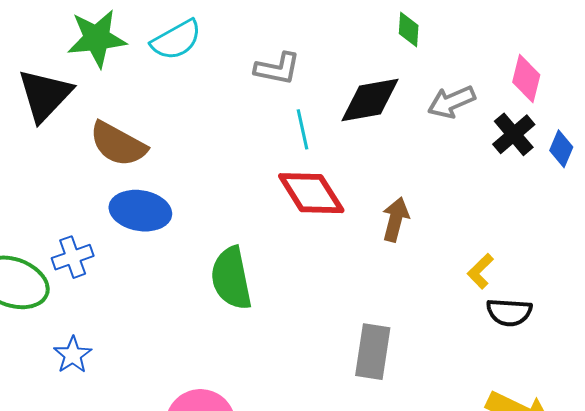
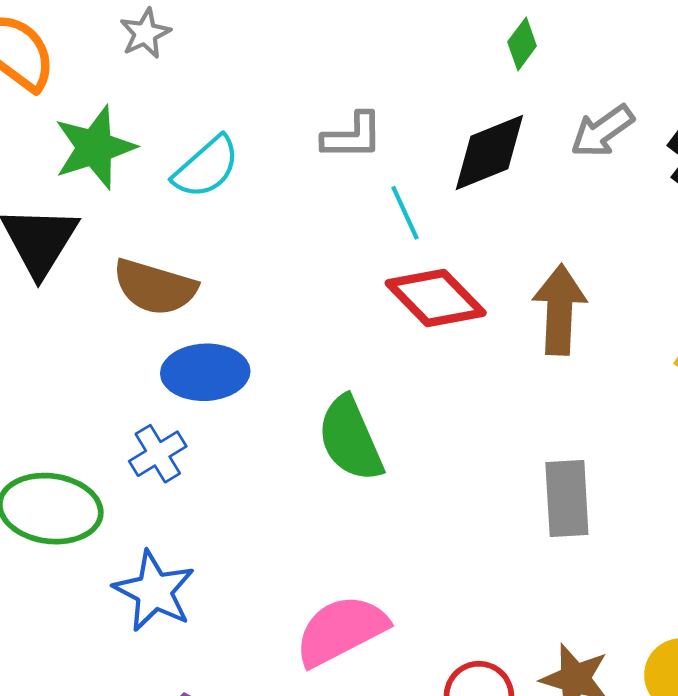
green diamond: (409, 30) -> (522, 44), turned 45
cyan semicircle: (176, 40) -> (206, 167), moved
brown arrow: (395, 219) -> (559, 310), size x1.4
blue cross: (73, 257) -> (158, 454), moved
blue star: (73, 355) -> (154, 591), size x1.5

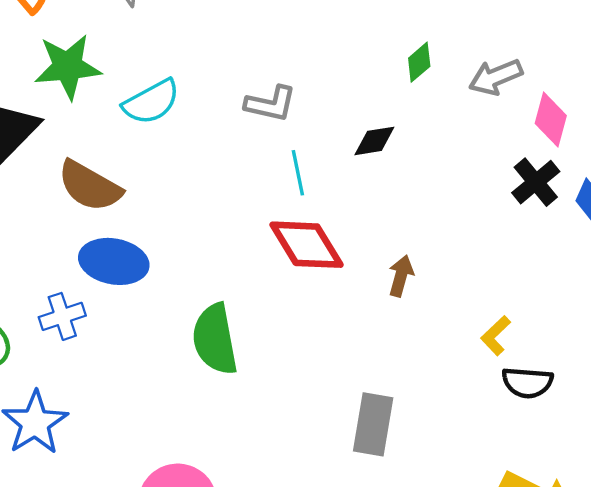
gray arrow: (602, 131) -> (496, 77), moved
black diamond: (489, 152) -> (374, 141), size x0.6
brown arrow: (559, 310) -> (401, 276), size x0.6

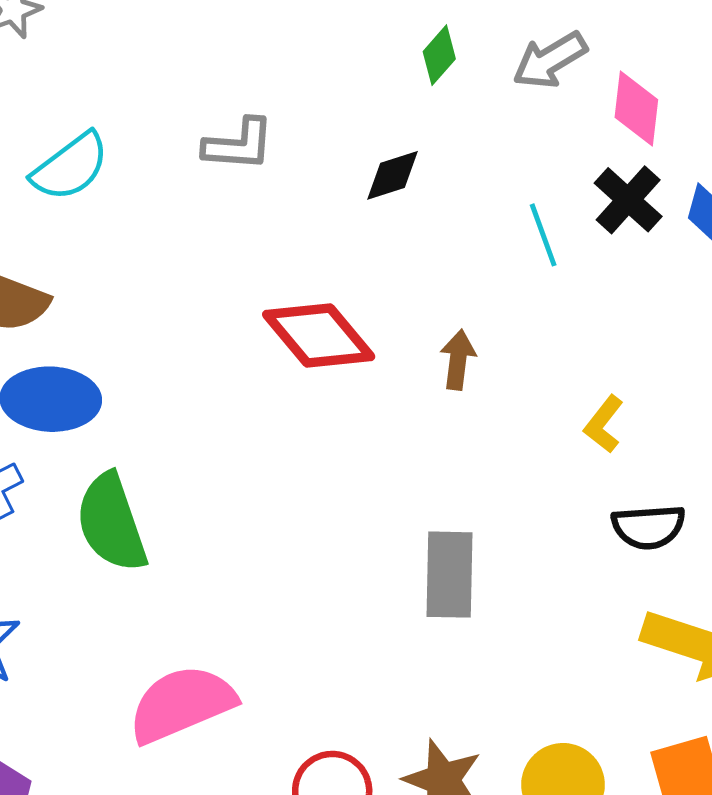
cyan line: (298, 173) -> (543, 235), moved
green semicircle: (215, 339) -> (111, 523), moved
black semicircle: (527, 383) -> (648, 527), moved

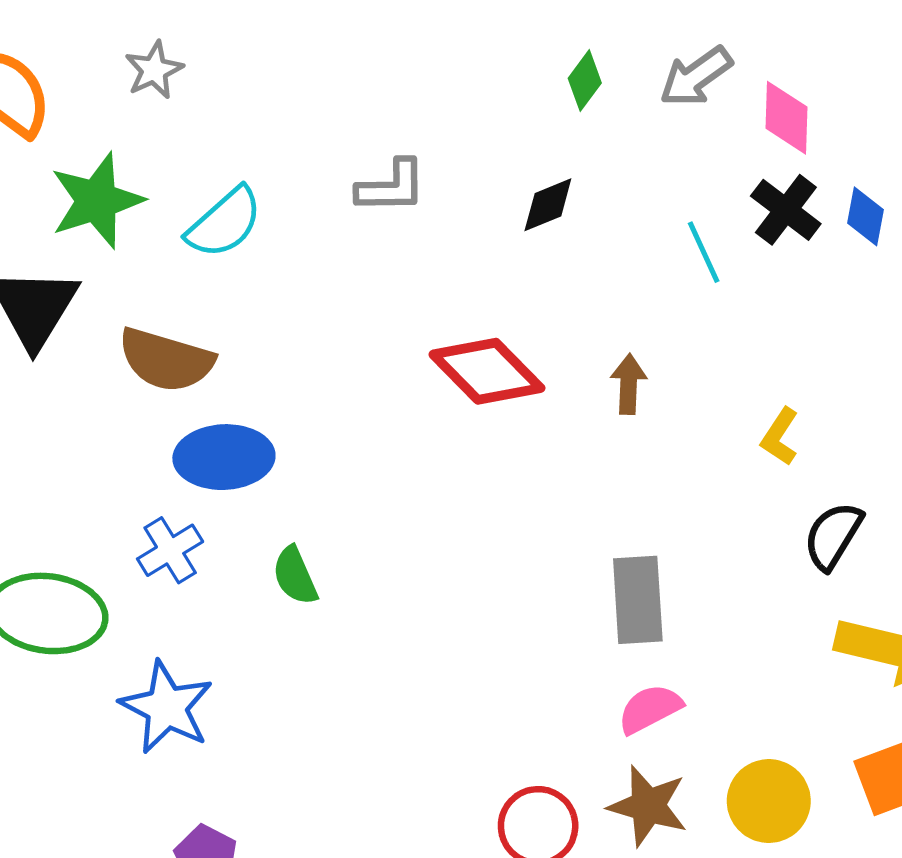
green semicircle: (111, 523) -> (295, 576), size x0.6
black semicircle: (648, 527) -> (833, 536), turned 130
pink semicircle: (182, 704) -> (650, 709), moved, size x0.6

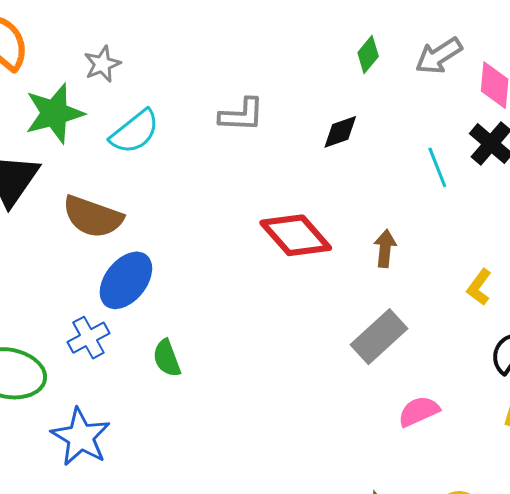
gray star: (154, 70) -> (102, 64), moved
blue ellipse: (224, 457) -> (126, 280), turned -52
gray rectangle: (638, 600) -> (379, 337), moved, turned 48
pink semicircle: (650, 709) -> (419, 411), moved

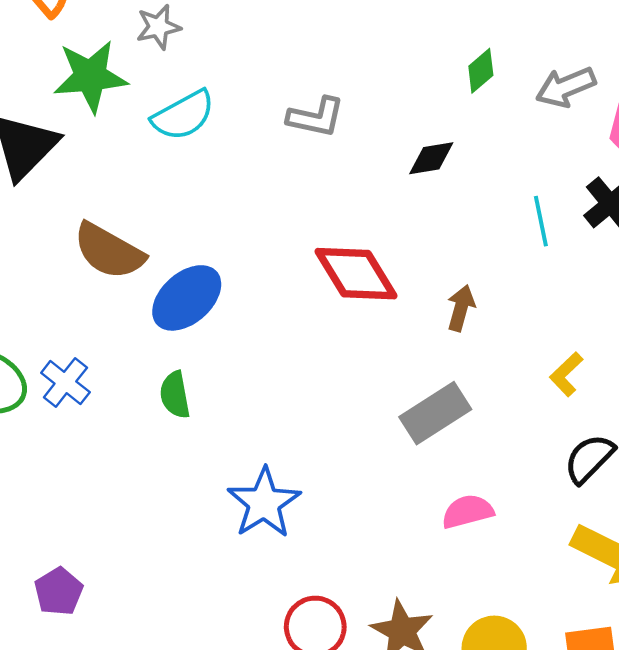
brown semicircle: (93, 217) -> (109, 251), moved
blue ellipse: (126, 280) -> (187, 298), moved
blue cross: (88, 338) -> (65, 382), moved, turned -33
blue star: (81, 437) -> (264, 503), moved

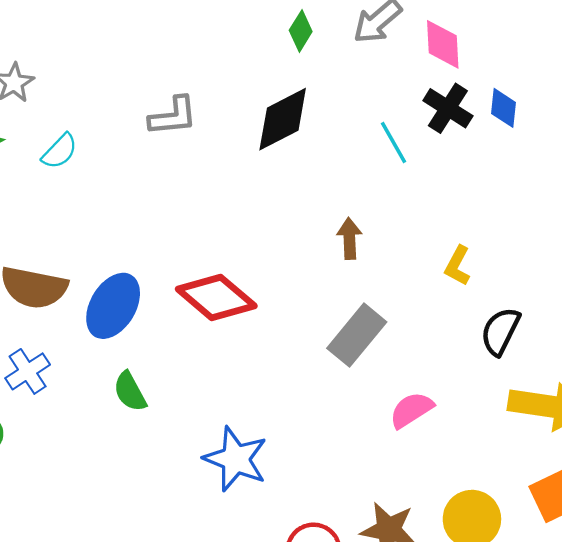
cyan semicircle: (183, 115) -> (60, 151), size x0.7
black diamond: (431, 158) -> (283, 119), size x1.6
red diamond: (356, 274) -> (216, 297), moved
blue cross: (65, 382) -> (28, 371), moved, turned 36

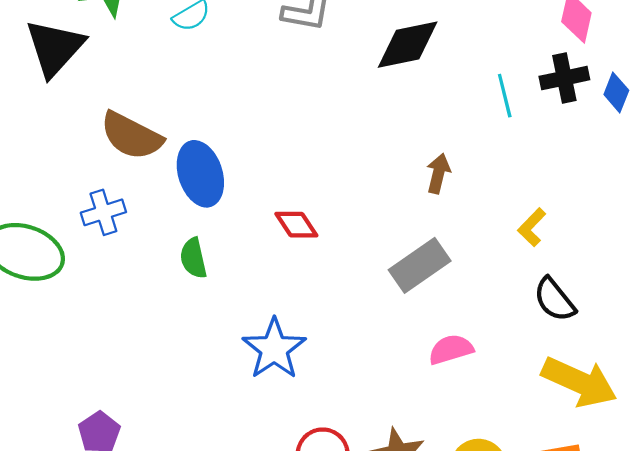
black cross: (448, 108) -> (564, 78), turned 30
red diamond: (216, 297) -> (296, 225), moved, size x0.6
blue ellipse: (113, 306) -> (200, 174), turned -64
black semicircle: (500, 331) -> (554, 300), turned -81

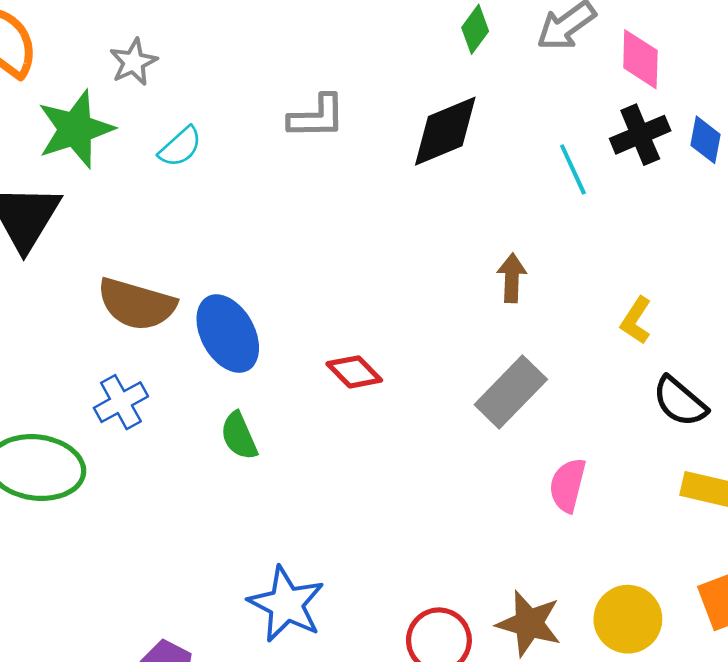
blue star: (274, 349) -> (286, 604), moved
pink semicircle: (451, 349) -> (568, 485), turned -48

